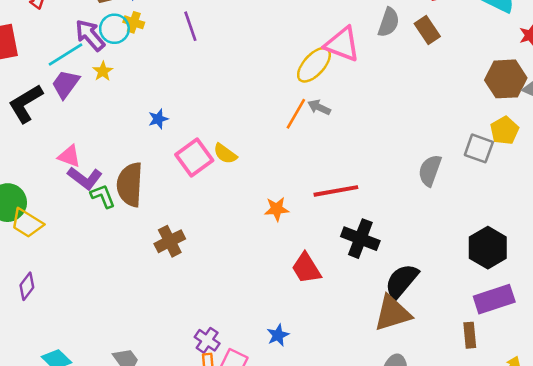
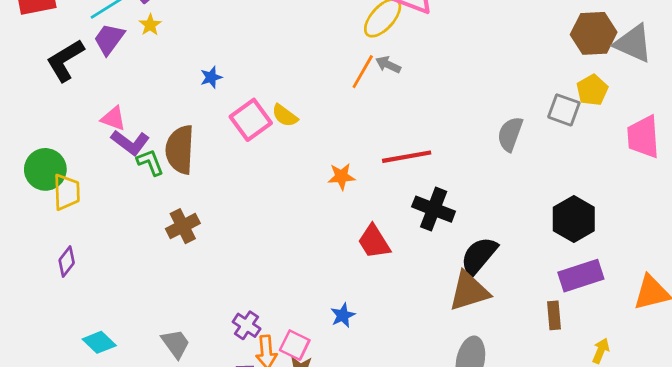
yellow trapezoid: (27, 223) -> (67, 192), turned -124
brown cross: (170, 241) -> (183, 226), moved
purple cross: (207, 340) -> (247, 325), moved

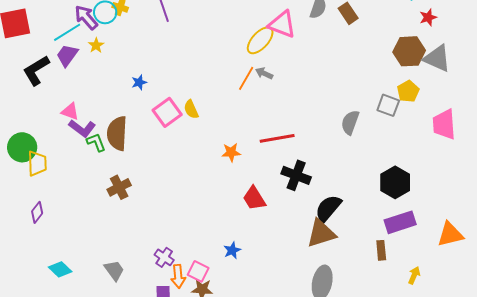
yellow semicircle: (285, 116) -> (191, 109), turned 30

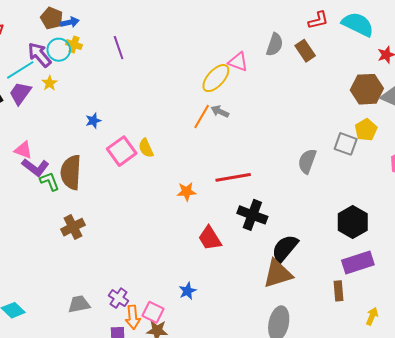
pink triangle: (282, 24) -> (238, 62), size x0.7
gray trapezoid: (114, 270) -> (79, 304), moved, turned -65

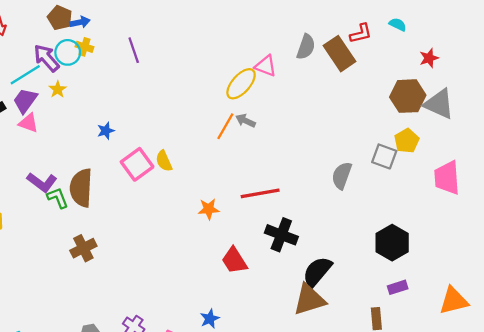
red L-shape: (318, 20) -> (361, 33), moved
cyan semicircle: (358, 24) -> (398, 24), size x0.5
brown rectangle: (305, 51) -> (340, 54), size x1.4
pink triangle: (23, 150) -> (29, 123), moved
purple rectangle: (358, 263) -> (398, 287), size x0.6

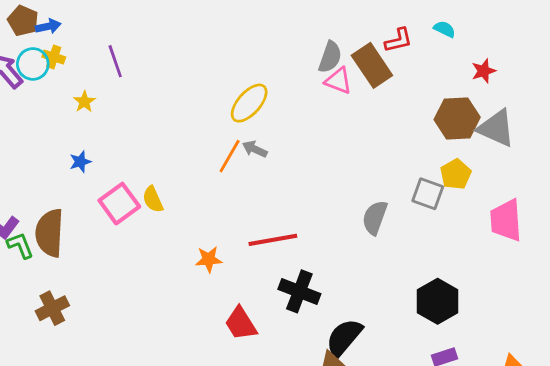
pink triangle: (266, 66) -> (338, 81), moved
yellow star: (58, 89) -> (84, 102), moved

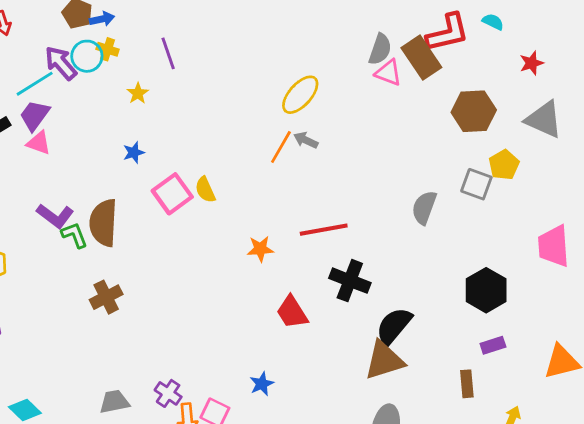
red L-shape: (398, 40) -> (448, 33), size x1.6
brown hexagon: (457, 118) -> (474, 111), moved
pink trapezoid: (506, 220) -> (554, 246), moved

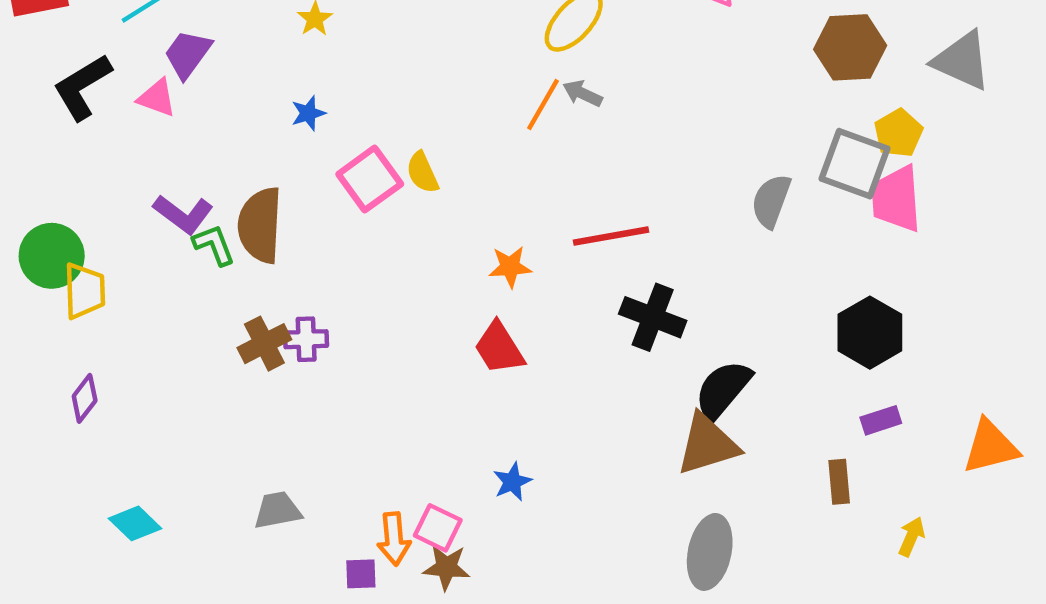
purple trapezoid: (35, 115) -> (188, 54), moved
gray square: (476, 184) -> (854, 164), size x1.4
pink trapezoid: (554, 246) -> (896, 199), moved
red trapezoid: (292, 312) -> (499, 348), moved
purple cross: (168, 393) -> (306, 339), moved, turned -36

